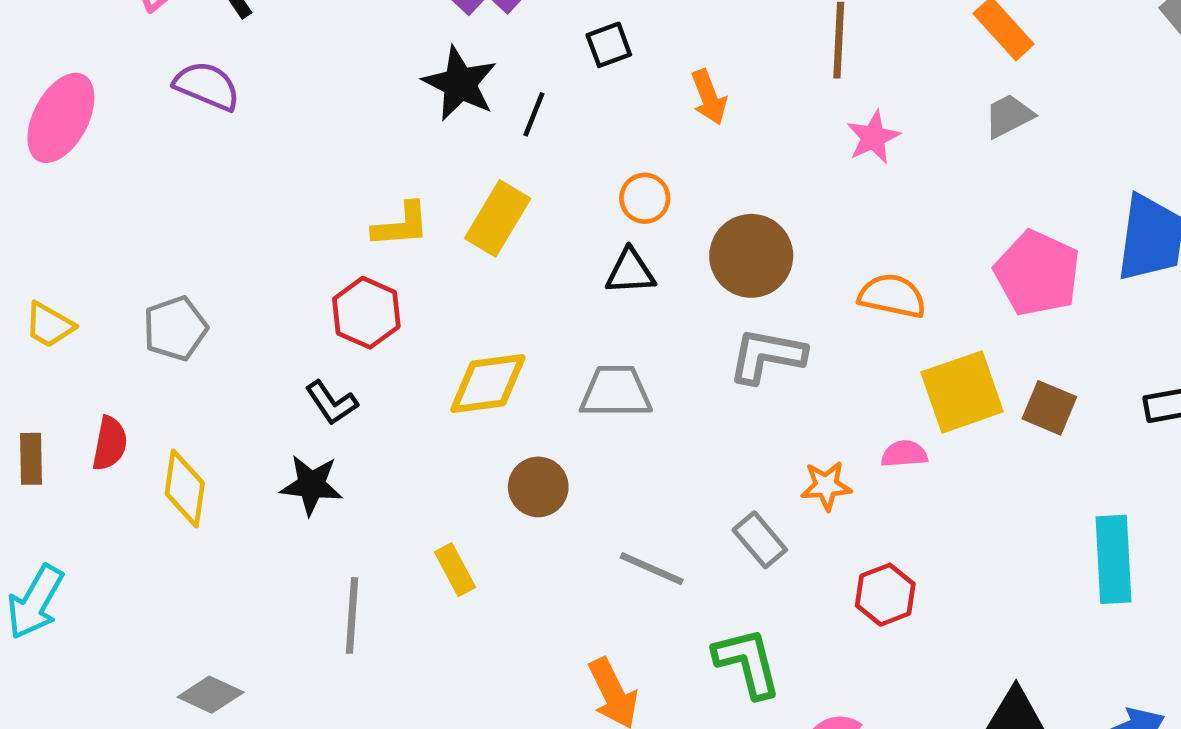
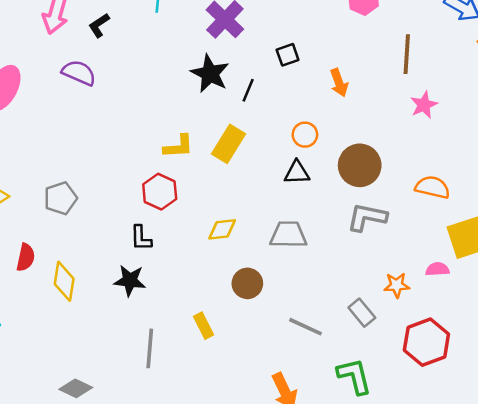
yellow diamond: (488, 384) -> (222, 229), size x0.7
black L-shape: (331, 403) -> (141, 238), turned 32
red hexagon: (885, 595) -> (426, 342), size x1.5

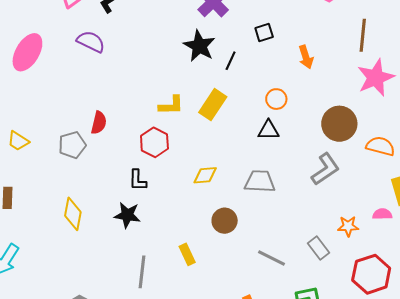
pink star: (424, 105) -> (376, 78), size x1.6
brown circle: (360, 165) -> (339, 124), moved
gray L-shape: (367, 217) -> (325, 169), turned 132
red semicircle: (26, 257) -> (99, 123), moved

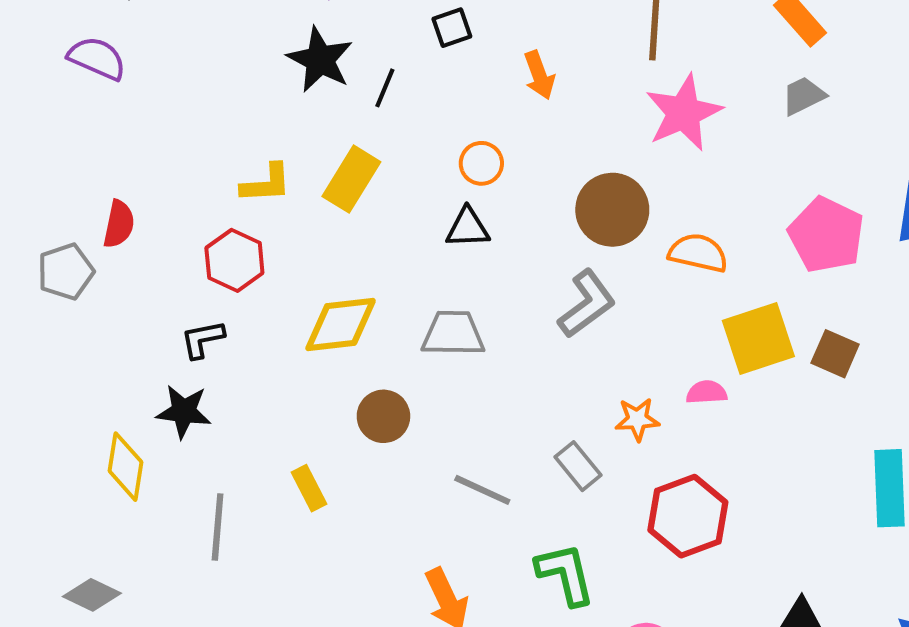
yellow diamond: (205, 175) -> (341, 324), size x1.5
black L-shape: (138, 180) -> (202, 339), turned 80
yellow diamond: (73, 214) -> (125, 467), moved

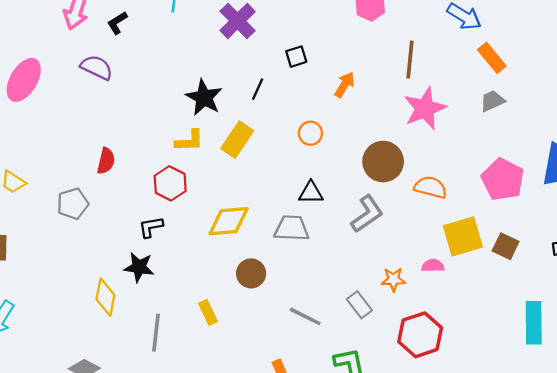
black star: (320, 60) -> (204, 97), moved
orange arrow: (539, 75) -> (344, 85), turned -130
black triangle: (468, 228) -> (311, 193), moved
gray pentagon: (66, 272) -> (73, 204), moved

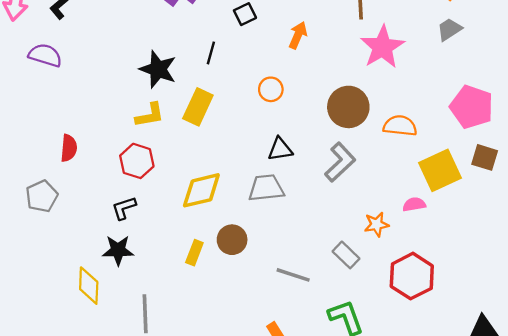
brown square: (506, 246) -> (485, 157), moved
yellow rectangle: (208, 312) -> (194, 253), moved, turned 55

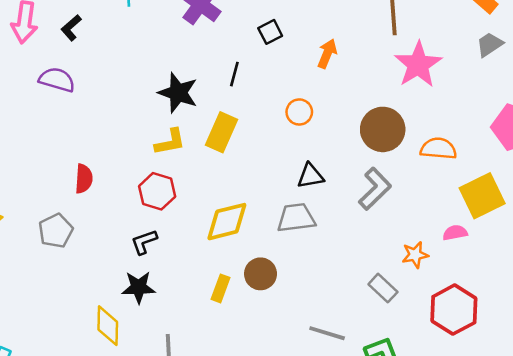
gray line: (293, 275) -> (327, 333), moved

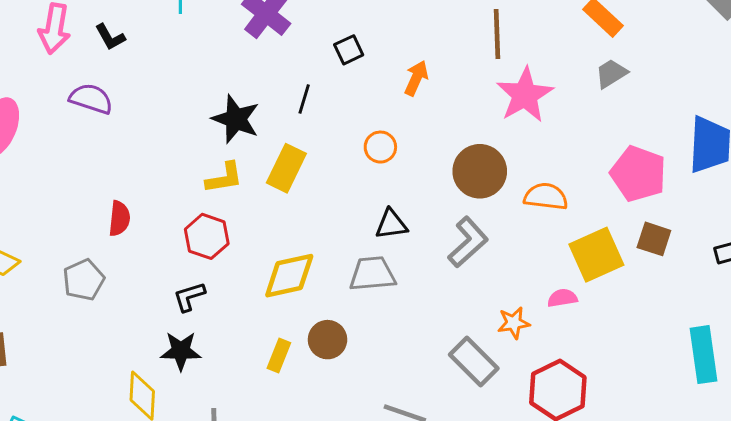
black L-shape: (71, 28) -> (110, 37), turned -80
gray rectangle: (383, 288) -> (474, 362), size x1.4

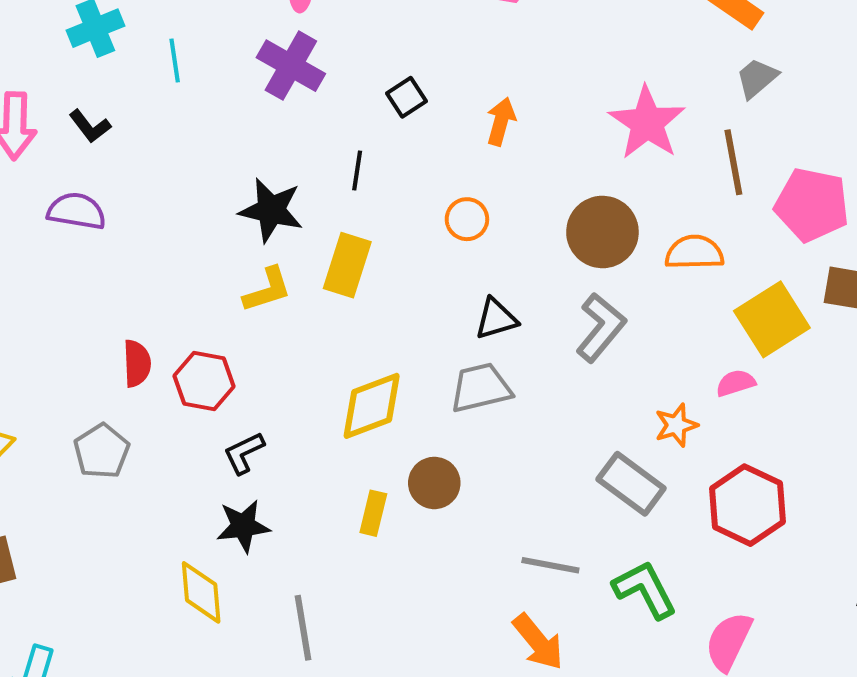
brown line: (497, 34) -> (733, 162), moved
red hexagon: (207, 236) -> (204, 381), moved

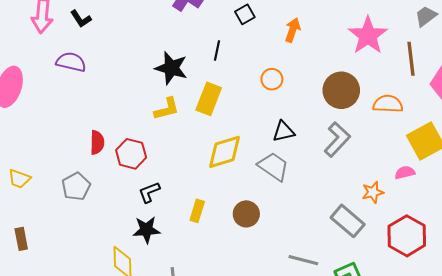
gray trapezoid: (481, 388) -> (273, 166), turned 44
yellow diamond: (372, 406) -> (225, 152), moved
yellow rectangle: (373, 513) -> (197, 211), moved

